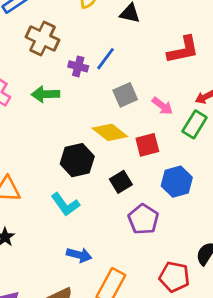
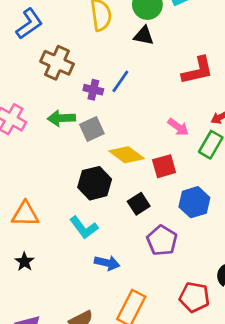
gray square: (125, 95) -> (92, 129), moved
blue arrow: (79, 255) -> (107, 263), moved

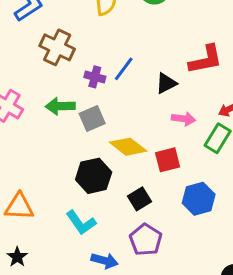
black triangle: (144, 36) -> (166, 83), moved, turned -40
pink arrow: (178, 127) -> (184, 119), turned -30
purple pentagon: (162, 240) -> (146, 240), moved

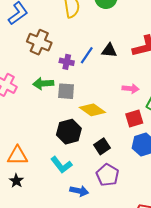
black triangle: (166, 83) -> (109, 50), moved, turned 35
gray square: (92, 118) -> (66, 91), turned 30
red square: (168, 160) -> (134, 118), moved
black star: (17, 257) -> (16, 181), moved

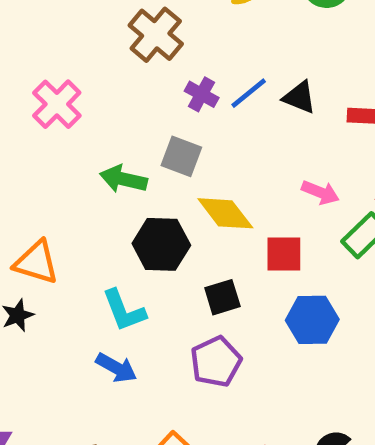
green arrow: (43, 83) -> (123, 179), moved
red square: (134, 118) -> (284, 254), moved
blue arrow: (79, 191) -> (116, 368), moved

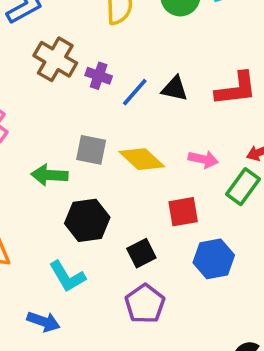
purple cross: (202, 94) -> (99, 76), moved
yellow diamond: (225, 213) -> (142, 159), moved
blue arrow: (116, 368) -> (43, 322), moved

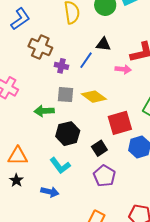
purple cross: (99, 76) -> (61, 66), moved
black triangle: (175, 89) -> (103, 44), moved
pink arrow: (203, 159) -> (123, 69), moved
red square: (183, 212) -> (120, 123), size x1.4

